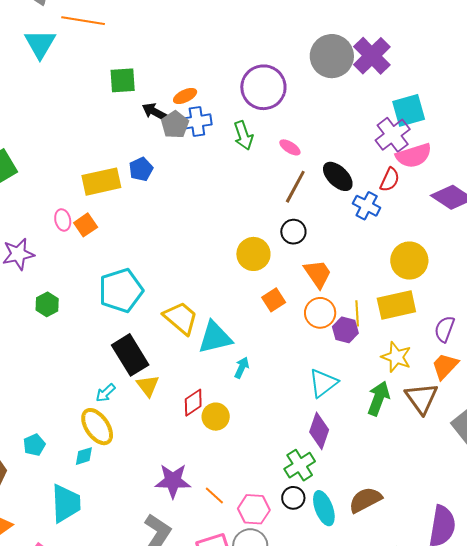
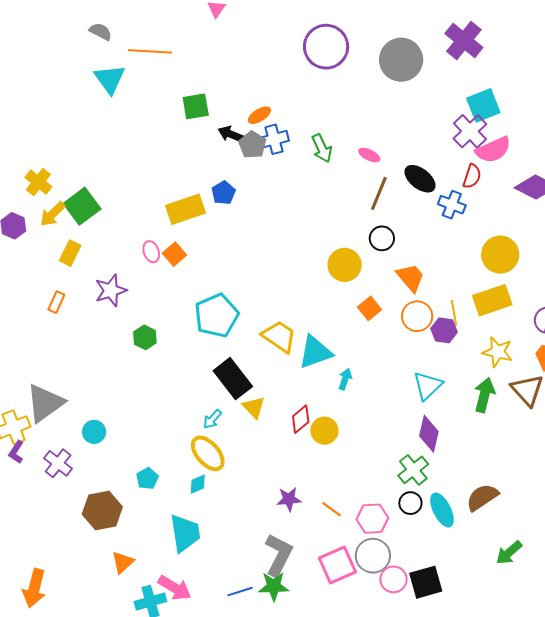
purple cross: (372, 56) -> (464, 41), moved
purple circle: (263, 87) -> (326, 47), moved
purple star: (173, 481) -> (289, 499), size x0.7

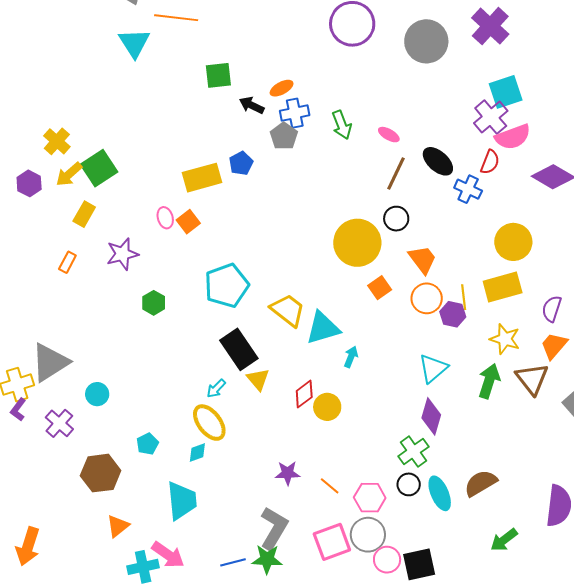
gray pentagon: (252, 145) -> (284, 136), moved
yellow circle: (345, 265) -> (357, 243), size x1.4

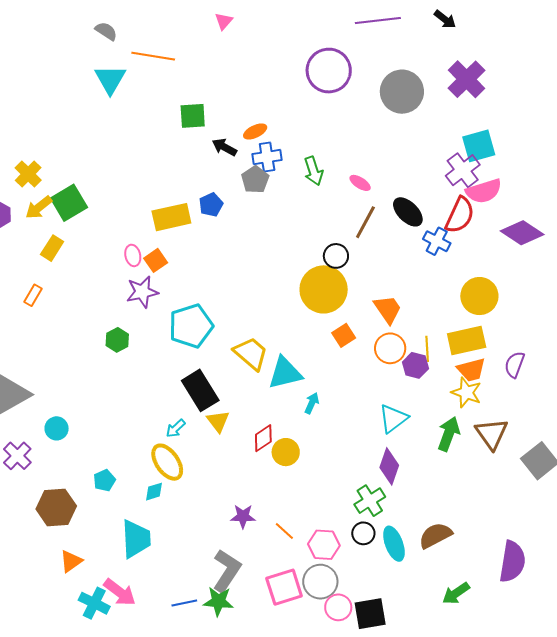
red semicircle: (490, 162) -> (460, 215), size x1.5
black circle: (396, 219) -> (336, 256), moved
purple star: (122, 254) -> (142, 292), moved
orange trapezoid: (554, 346) -> (471, 370), moved, turned -148
cyan cross: (143, 567) -> (94, 603), turned 36

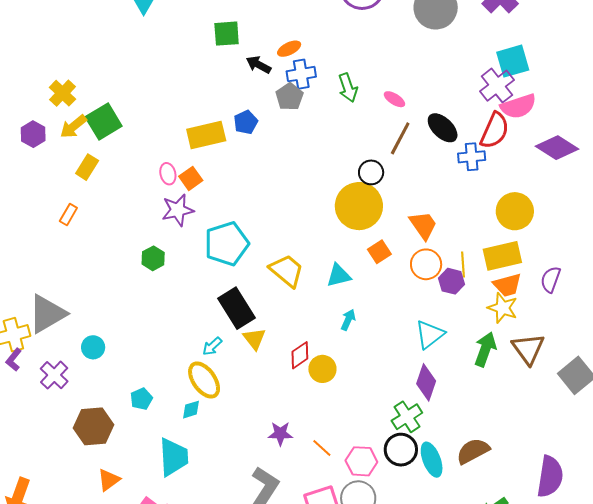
blue cross: (437, 241) -> (472, 157), turned -32
cyan triangle: (285, 373) -> (339, 275), moved, size x0.7
black circle: (363, 533) -> (401, 450), size x1.4

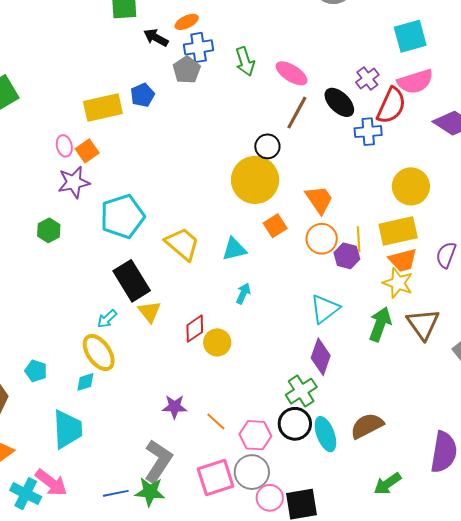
purple cross: (497, 86) -> (367, 79), moved, size x0.7
pink ellipse: (394, 99) -> (292, 73), size x1.5
cyan pentagon: (141, 399) -> (36, 371), turned -30

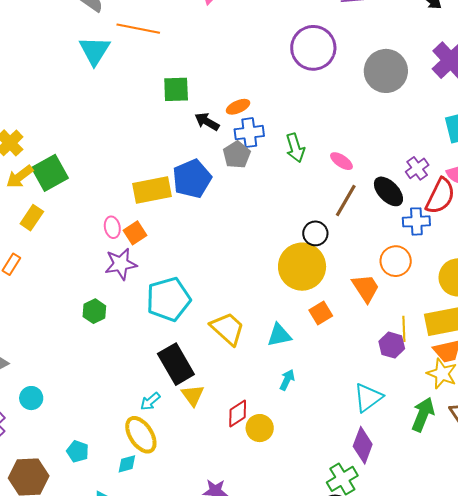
pink ellipse: (292, 73) -> (341, 161), size x0.7
blue pentagon: (142, 95) -> (192, 179), size x1.6
orange circle: (322, 239) -> (396, 261), moved

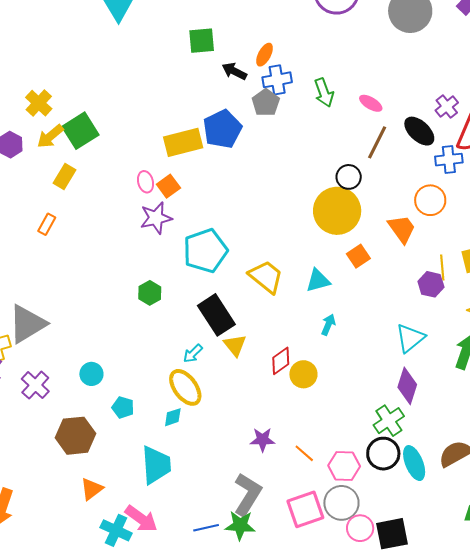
orange ellipse: (238, 107) -> (265, 55), turned -35
green hexagon: (94, 311) -> (150, 293), moved
cyan circle: (31, 398) -> (91, 374), moved

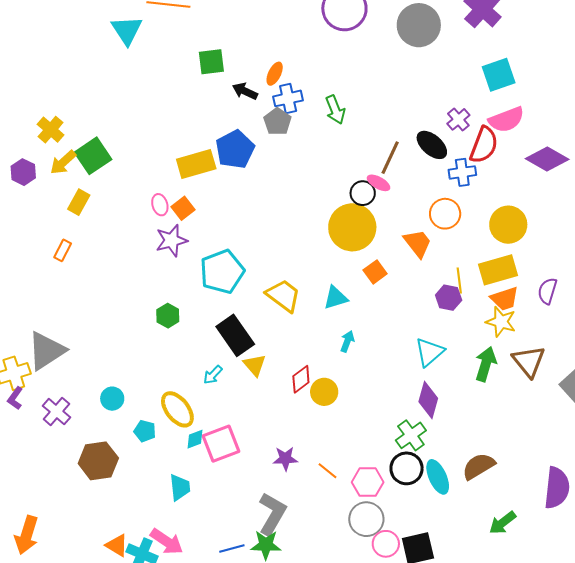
pink ellipse: (371, 103) -> (379, 183), moved
yellow ellipse: (185, 387) -> (177, 409), moved
cyan trapezoid: (156, 465) -> (180, 487), size x0.7
orange triangle: (92, 489) -> (117, 545), moved, turned -50
pink square: (305, 509) -> (221, 444), moved

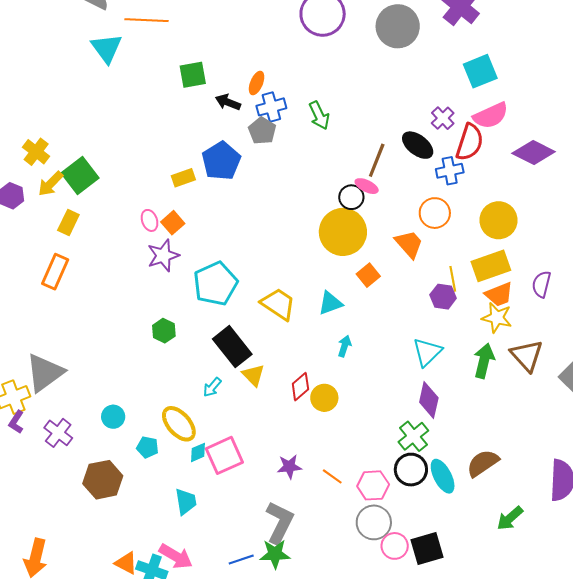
yellow rectangle: (196, 164) -> (183, 178), size x0.6
orange rectangle: (63, 250) -> (55, 272), size x1.6

